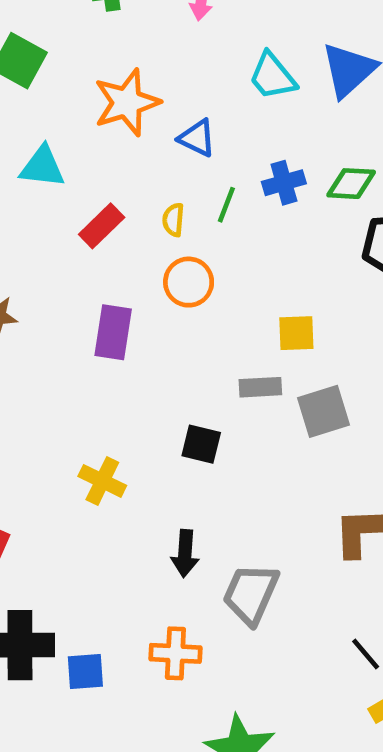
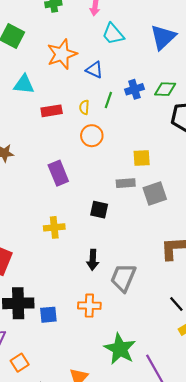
cyan trapezoid: (272, 76) -> (113, 34), moved
red rectangle: (102, 226) -> (52, 111), turned 36
purple rectangle: (113, 332) -> (58, 173), moved, turned -30
yellow cross: (102, 481) -> (54, 227), turned -30

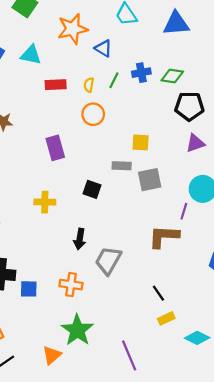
blue triangle: (163, 37) -> (176, 24), turned 32
green star: (120, 349) -> (77, 330), moved

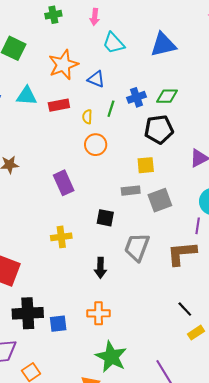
red rectangle: (56, 85) -> (59, 105), moved
black pentagon: (189, 106) -> (159, 129), moved
gray trapezoid: (108, 260) -> (137, 247), moved

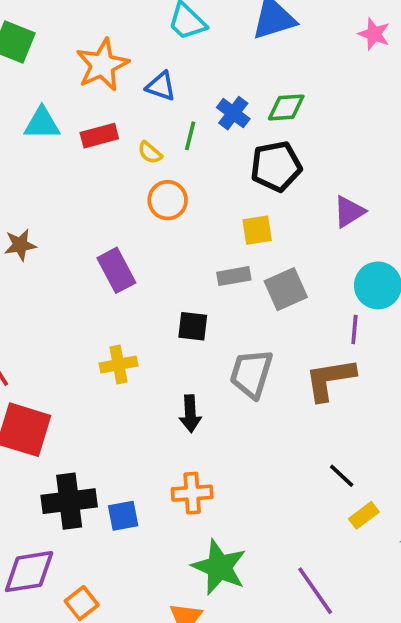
blue cross: (136, 97) -> (233, 113), turned -30
yellow semicircle: (87, 117) -> (150, 153), turned -48

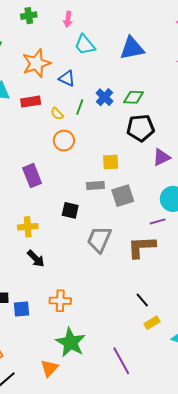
black pentagon: (276, 166) -> (141, 128), moved
purple line: (354, 329) -> (158, 221), turned 63
black arrow: (190, 414) -> (36, 259), moved, turned -48

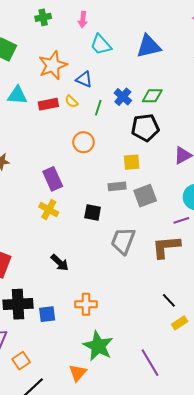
yellow semicircle: (57, 114) -> (71, 102), moved
black pentagon: (141, 128) -> (145, 128), moved
yellow cross: (28, 227) -> (49, 210), moved, turned 36

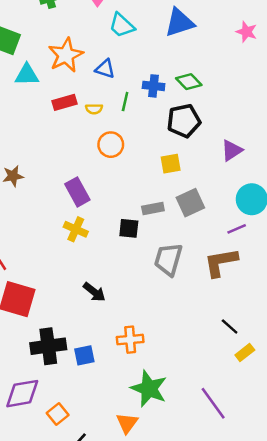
cyan triangle: (17, 95) -> (27, 75), moved
green diamond: (152, 96) -> (189, 82), turned 50
blue cross: (123, 97) -> (154, 86), turned -30
yellow semicircle: (71, 102) -> (94, 109), moved, turned -40
gray rectangle: (117, 186) -> (153, 209), moved

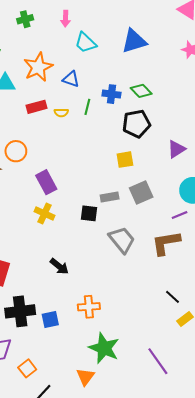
orange circle: (111, 145) -> (16, 151), moved
gray trapezoid: (168, 259) -> (122, 240), turned 124

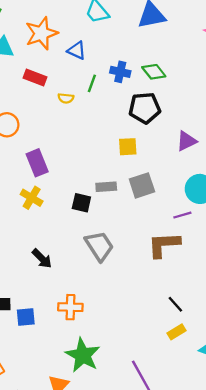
red rectangle: (37, 107) -> (35, 77), turned 30
yellow semicircle: (61, 113) -> (66, 98), moved
gray trapezoid: (122, 240) -> (99, 246), moved
black line: (173, 297) -> (175, 304), moved

